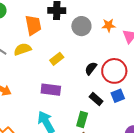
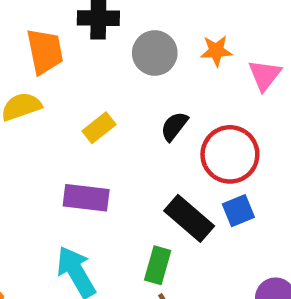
black semicircle: (91, 68) -> (174, 126), moved
black rectangle: (96, 99) -> (189, 218), size x1.5

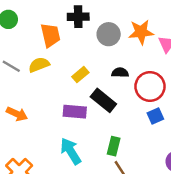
orange star: (216, 51) -> (141, 32), size x1.5
black semicircle: (174, 126) -> (120, 73), turned 56
black rectangle: (189, 218) -> (103, 100), moved

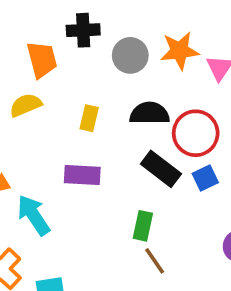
black semicircle: (120, 73) -> (150, 113), size x1.5
yellow rectangle: (80, 75) -> (89, 118), turned -35
black rectangle: (103, 100) -> (161, 169), moved
cyan arrow: (71, 151) -> (33, 215), moved

